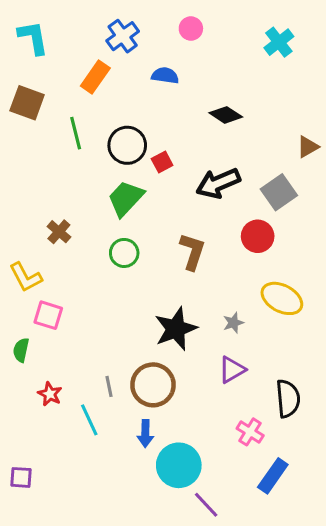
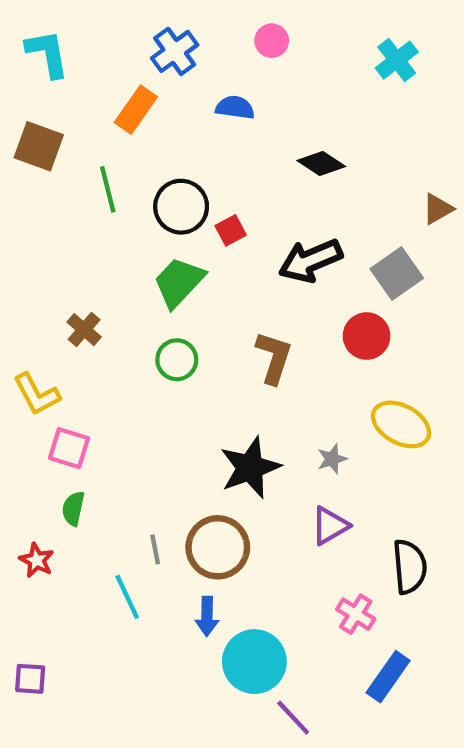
green semicircle: (21, 350) -> (73, 508), moved
red star: (50, 394) -> (37, 560), moved

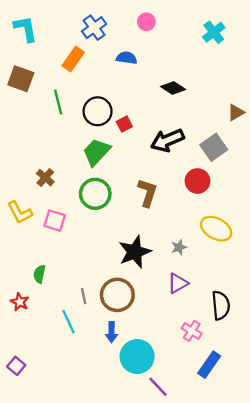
green circle: (177, 360) -> (95, 194), size x1.4
pink square: (69, 448) -> (55, 221), moved
purple square: (30, 679) -> (16, 366), turned 36

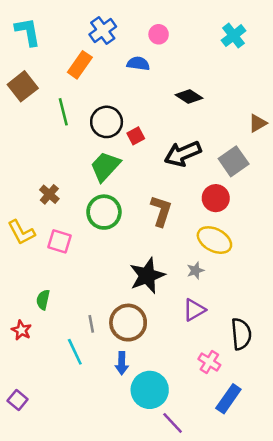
pink circle: (146, 22) -> (159, 34), moved
brown square: (21, 79) -> (23, 86), turned 32
yellow ellipse: (216, 229) -> (214, 240), moved

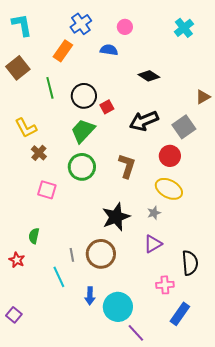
yellow L-shape: (21, 232) -> (26, 128), moved
pink cross: (209, 362) -> (165, 285), turned -36
blue arrow: (122, 363) -> (90, 296), moved

